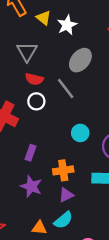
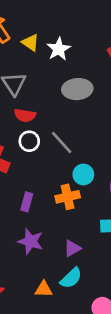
gray ellipse: (80, 60) -> (77, 89), turned 50
gray line: (66, 88) -> (62, 143), moved
orange cross: (63, 170) -> (68, 197), moved

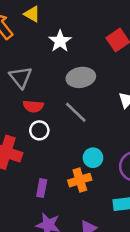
yellow triangle: (31, 43) -> (32, 14), moved
gray line: (62, 143) -> (76, 112), moved

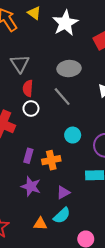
white star: (60, 41) -> (65, 23), moved, size x1.4
red semicircle: (33, 106) -> (28, 88), turned 84
orange cross: (80, 180) -> (51, 160), moved

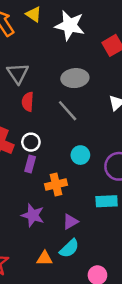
white star: (65, 23) -> (70, 25), turned -30
white circle: (31, 108) -> (31, 142), moved
purple rectangle: (28, 156) -> (30, 164), moved

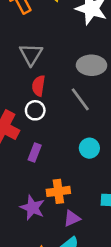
white circle: (31, 142) -> (35, 110), moved
orange cross: (56, 185) -> (58, 191), moved

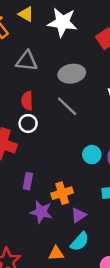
gray triangle: (31, 54) -> (27, 61), moved, turned -45
cyan circle: (89, 148) -> (92, 155), moved
purple rectangle: (35, 153) -> (28, 181), moved

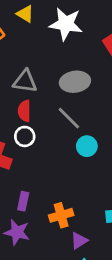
gray triangle: (27, 61) -> (25, 81), moved
cyan circle: (92, 155) -> (87, 146), moved
purple star: (41, 212) -> (17, 232), moved

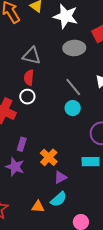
gray ellipse: (75, 82) -> (74, 48), moved
gray line: (69, 118) -> (73, 87), moved
orange cross: (61, 215) -> (49, 157), turned -36

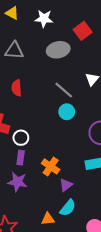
white star: (66, 16) -> (44, 19), size x0.7
gray triangle: (32, 56) -> (14, 50), moved
white circle: (27, 97) -> (21, 138), moved

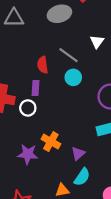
red semicircle: (17, 88) -> (43, 65), moved
purple rectangle: (21, 158) -> (35, 88), moved
orange cross: (51, 166) -> (51, 142), moved

